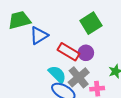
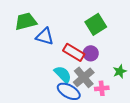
blue triangle: (39, 35) -> (45, 36), turned 48

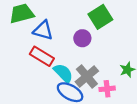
red rectangle: (74, 52) -> (42, 56), moved
purple circle: (91, 53) -> (82, 38), moved

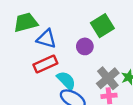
red rectangle: (42, 56) -> (45, 64), turned -55
gray cross: (87, 76) -> (108, 78), moved

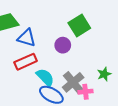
gray cross: (108, 78) -> (73, 82), moved

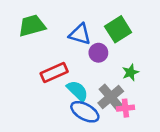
blue triangle: (27, 38) -> (80, 34), moved
green star: (104, 74) -> (130, 72), moved

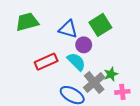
green star: (130, 72) -> (111, 74), moved
cyan semicircle: (77, 91) -> (76, 62), moved
pink cross: (125, 108) -> (122, 92), moved

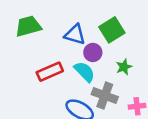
green star: (111, 74) -> (124, 67), moved
gray cross: (94, 83) -> (105, 96), turned -30

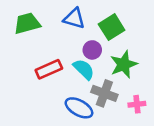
blue triangle: (75, 35) -> (74, 19), moved
green star: (124, 67) -> (124, 64), size x1.6

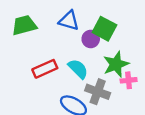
green square: (112, 27) -> (104, 29), turned -30
purple circle: (92, 50) -> (91, 39), moved
pink cross: (137, 104) -> (129, 80), moved

